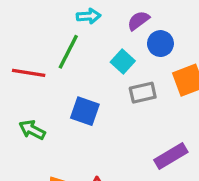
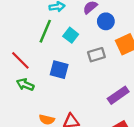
cyan square: (123, 61) -> (71, 35), moved
red line: (29, 73) -> (20, 60), moved, turned 40

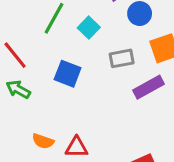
purple rectangle: (118, 95) -> (149, 87), moved

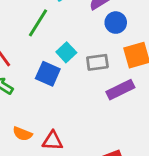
cyan square: (89, 28) -> (66, 52), moved

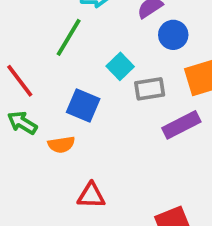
cyan square: (66, 52) -> (120, 66), moved
orange semicircle: (22, 134) -> (61, 145), moved, turned -30

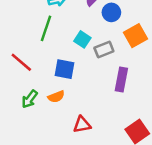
green arrow: (22, 123) -> (30, 99), moved, turned -72
purple rectangle: (181, 125) -> (121, 80), moved, turned -40

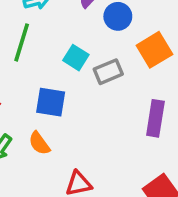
purple rectangle: (121, 80) -> (155, 118), moved
orange semicircle: (56, 97) -> (39, 143), turned 77

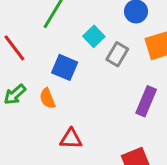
gray rectangle: (108, 72) -> (117, 54), turned -50

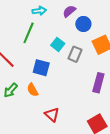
red triangle: (71, 139) -> (52, 115), turned 49

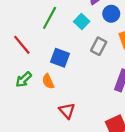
cyan square: (58, 44) -> (82, 22), moved

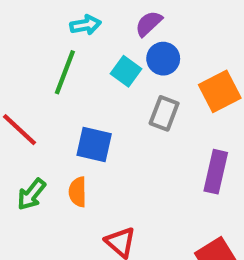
blue circle: (111, 14) -> (163, 59), moved
orange semicircle: (48, 81) -> (78, 192), turned 32

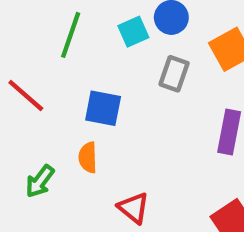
cyan square: (126, 71) -> (133, 32), turned 32
green arrow: (31, 194) -> (40, 181), moved

